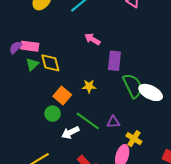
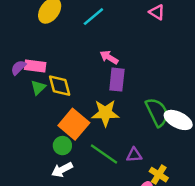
purple rectangle: (114, 61) -> (117, 80), moved
yellow star: (89, 86) -> (105, 113), size x1.6
orange square: (62, 96) -> (74, 124), size x1.4
white arrow: (70, 133) -> (62, 170), moved

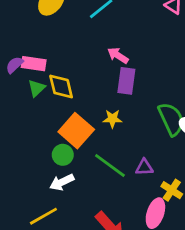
yellow star: (105, 113) -> (112, 119), size x0.6

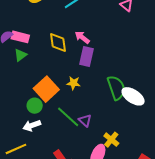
yellow diamond: (61, 86) -> (58, 42), moved
purple triangle: (144, 167) -> (85, 121), moved, turned 40

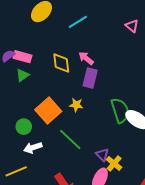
green circle: (35, 106) -> (24, 127), moved
purple triangle: (85, 121) -> (102, 155), moved

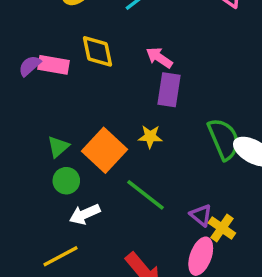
yellow diamond: (61, 63) -> (97, 51), moved
green triangle: (23, 75) -> (58, 147), moved

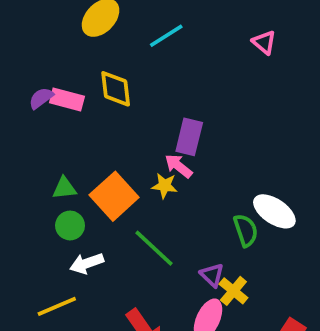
pink arrow: (159, 58) -> (178, 166), moved
green semicircle: (224, 139) -> (246, 230), moved, size x0.7
green triangle: (58, 147) -> (64, 188), turned 30

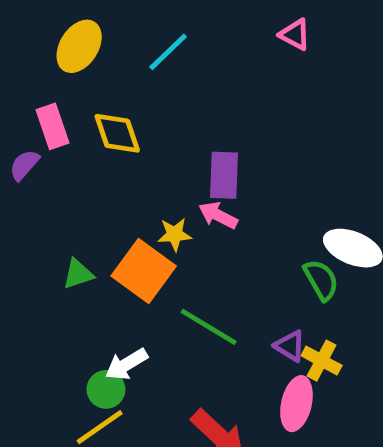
pink rectangle: (67, 99) -> (53, 126), moved, turned 68
yellow star: (165, 186) -> (175, 234), moved
green circle: (70, 225) -> (106, 389), moved

